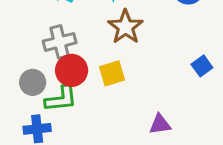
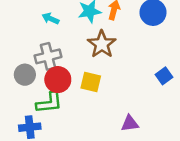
yellow square: (112, 73) -> (91, 82), turned 30
gray circle: (33, 82) -> (25, 75), moved

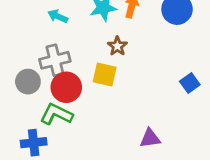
brown star: (102, 44) -> (117, 46), size x0.6
yellow square: (91, 82) -> (105, 74), moved
green L-shape: (49, 103) -> (56, 114), turned -148

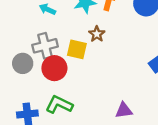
yellow square: (105, 74) -> (77, 49), moved
green L-shape: (56, 114) -> (59, 105), moved

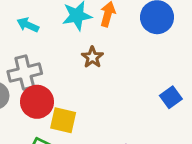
yellow square: (77, 49) -> (63, 120), moved

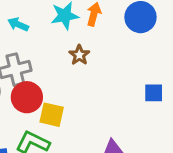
blue square: (171, 97) -> (154, 93), turned 36

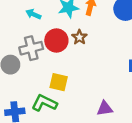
red circle: (27, 97) -> (56, 41), moved

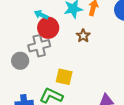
red circle: (56, 41) -> (48, 28), moved

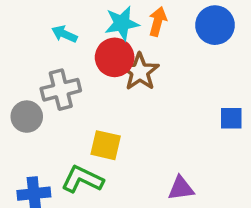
red circle: (48, 28) -> (115, 57), moved
brown star: (83, 36) -> (140, 72), size x1.5

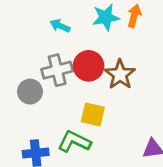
red circle: (115, 57) -> (89, 66), moved
brown star: (140, 72) -> (120, 74), moved

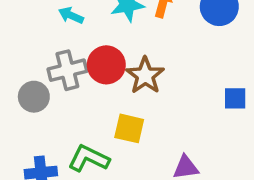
yellow square: (93, 114) -> (129, 128), moved

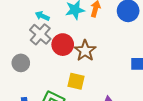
gray cross: (67, 70) -> (40, 34), moved, turned -35

